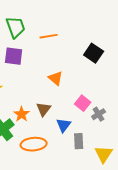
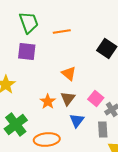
brown triangle: (44, 109) -> (68, 99), moved
orange star: (22, 114) -> (48, 102), moved
gray rectangle: (79, 141) -> (103, 130), moved

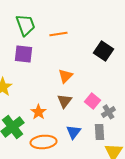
orange triangle: (69, 74) -> (65, 76), turned 35
orange star: (48, 102) -> (38, 112), moved
blue triangle: (77, 121) -> (73, 132), moved

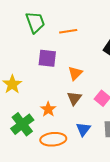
purple square: (23, 54) -> (47, 58), moved

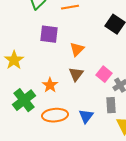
blue triangle: (83, 129) -> (86, 116), moved

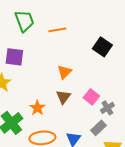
purple square: (49, 34) -> (14, 57), moved
gray rectangle: (111, 105) -> (98, 128), turned 49

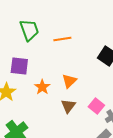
orange star: (37, 108) -> (42, 87), moved

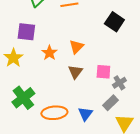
pink square: (96, 106) -> (103, 72), turned -35

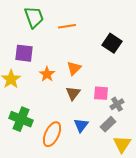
green cross: (23, 98) -> (21, 119), turned -30
orange ellipse: (54, 113) -> (52, 134), turned -60
blue triangle: (85, 114) -> (81, 125), moved

